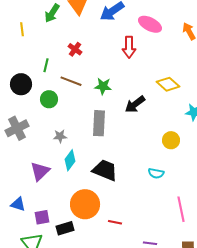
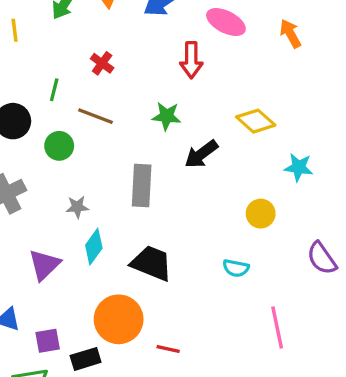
green star: (103, 86) -> (166, 116), moved

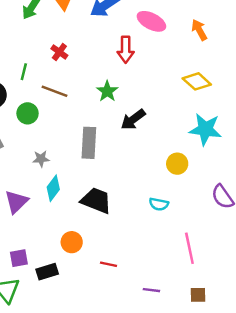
green star: (166, 116) -> (107, 91), turned 30
yellow diamond: (256, 121) -> (197, 81), moved
cyan star: (299, 167) -> (205, 129), size x1.5
orange circle: (119, 319) -> (72, 242), size x0.6

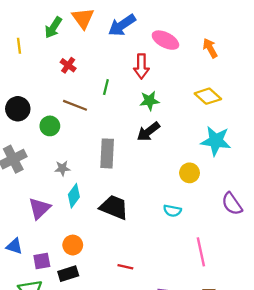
red cross: (59, 52) -> (68, 65), moved
green line: (24, 72) -> (106, 87), moved
green star: (107, 91) -> (149, 101), moved, turned 30
orange circle: (72, 242) -> (73, 245), moved

